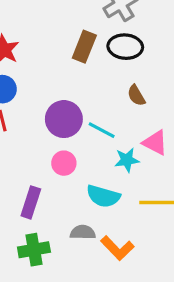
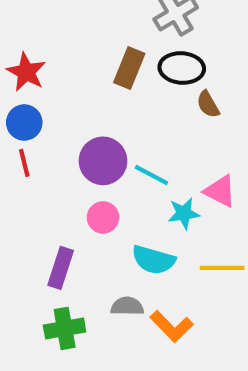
brown semicircle: (136, 95) -> (208, 104), moved

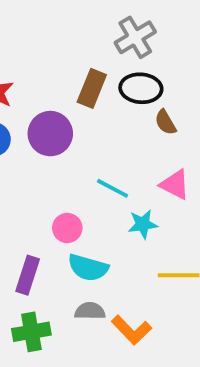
purple circle: (103, 161) -> (50, 134), moved
pink triangle: (220, 191) -> (175, 185), moved
cyan semicircle: (153, 260) -> (88, 268), moved

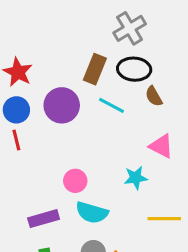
cyan line: (113, 188) -> (111, 105), moved
purple rectangle: (28, 275) -> (44, 219), turned 56

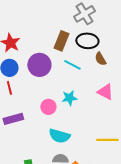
cyan star: (136, 178) -> (69, 98), moved
pink circle: (75, 181) -> (48, 107), moved
purple rectangle: (44, 219) -> (13, 119), moved

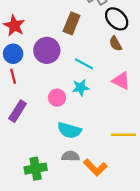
black ellipse: (87, 41) -> (117, 19), moved, turned 40
cyan line: (72, 65) -> (84, 64), moved
purple rectangle: (13, 119) -> (18, 111), turned -42

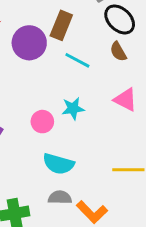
purple circle: (47, 50) -> (29, 43), moved
cyan line: (84, 64) -> (77, 60), moved

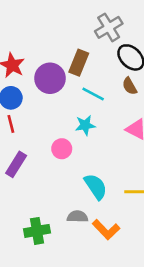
cyan star: (73, 108) -> (85, 125), moved
cyan semicircle: (58, 164) -> (96, 187), moved, turned -140

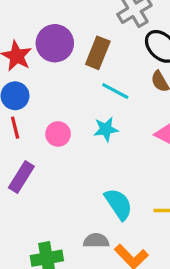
purple circle: (50, 78) -> (55, 43), moved
pink circle: (62, 149) -> (58, 134), moved

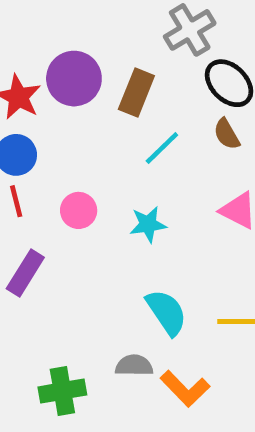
cyan line: (115, 91) -> (162, 148), turned -72
cyan star: (106, 129) -> (148, 224), moved

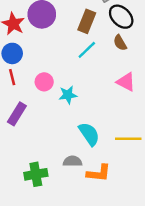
brown rectangle: (136, 92) -> (87, 21), moved
cyan star: (148, 224) -> (68, 95), moved
orange L-shape: (185, 389) -> (99, 173), turned -40

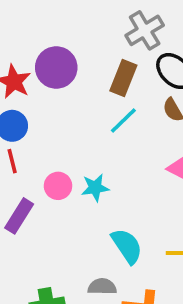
pink circle: (44, 82) -> (58, 186), moved

